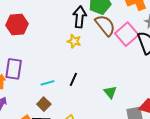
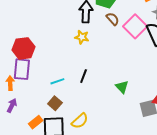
red hexagon: (17, 25) -> (23, 48), moved
brown semicircle: (105, 25) -> (113, 19), size x0.6

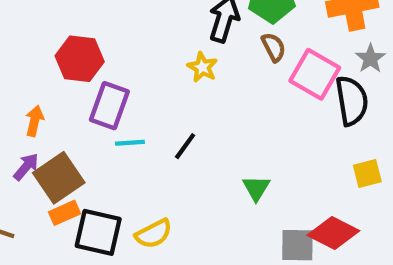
pink square: (135, 26) -> (315, 74), turned -30
purple rectangle: (22, 69) -> (109, 106), moved
brown square: (55, 103) -> (59, 178), moved, size x1.6

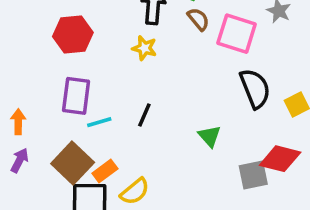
red hexagon: (80, 59) -> (73, 34), moved
black semicircle: (352, 101) -> (255, 88), moved
brown square: (59, 178) -> (73, 163), moved
orange rectangle: (65, 213) -> (105, 171), moved

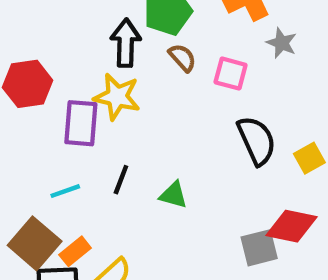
pink square: (237, 34) -> (231, 74), size x0.7
yellow star: (144, 48) -> (117, 97), size x1.5
purple rectangle: (76, 96) -> (81, 123), moved
green triangle: (210, 136) -> (173, 195), moved, turned -30

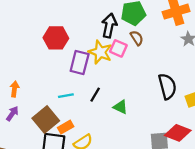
pink square: (231, 74) -> (118, 48), moved

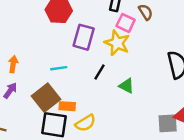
yellow star: (100, 52) -> (117, 43), moved
cyan line: (66, 96) -> (59, 68), moved
orange rectangle: (66, 127) -> (67, 106), turned 32

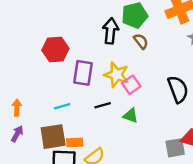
pink square: (126, 23) -> (131, 85), moved, turned 36
black line: (100, 72) -> (103, 105), turned 49
brown square: (46, 98) -> (53, 137), turned 36

